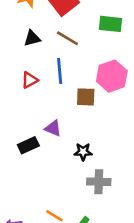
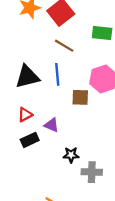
black triangle: (32, 38) -> (27, 77), moved, size x1.6
red triangle: (30, 80) -> (25, 115), moved
black star: (83, 152) -> (71, 155), moved

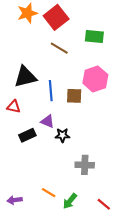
blue line: (57, 74) -> (51, 91), moved
red triangle: (25, 115) -> (14, 107), moved, turned 40
black star: (71, 155) -> (62, 135), moved

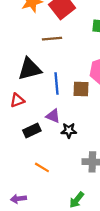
brown line: (59, 48) -> (52, 39), moved, turned -36
red triangle: (14, 107) -> (17, 100), turned -32
orange line: (49, 193) -> (42, 167), moved

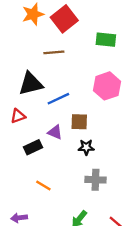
blue line: (56, 83) -> (58, 99), turned 70
brown square: (81, 89) -> (79, 122), moved
black star: (69, 130) -> (86, 147), moved

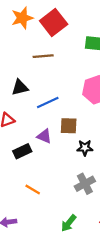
black triangle: (31, 84) -> (20, 87), size x0.7
black star: (86, 147) -> (85, 148), moved
gray cross: (95, 180) -> (85, 184), turned -30

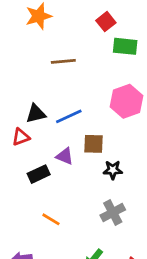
red square: (54, 23) -> (106, 22), moved, size x0.6
black triangle: (20, 87) -> (36, 114), moved

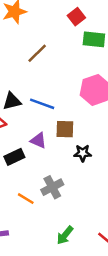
brown line: (63, 61) -> (37, 53), turned -40
blue line: (69, 116) -> (42, 104), turned 45
gray cross: (113, 212) -> (52, 187), moved

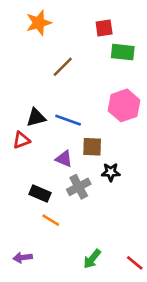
red square: (76, 17) -> (104, 28), turned 30
black rectangle: (14, 157) -> (40, 193), moved, turned 48
gray cross: (52, 187) -> (79, 187), moved

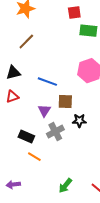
brown line: (63, 67) -> (26, 42), moved
black triangle: (36, 117) -> (13, 73), moved
purple triangle: (64, 159) -> (44, 111), turned 40

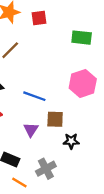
red square: (74, 13) -> (39, 18), moved
gray cross: (55, 132) -> (46, 169), moved

